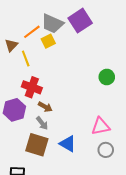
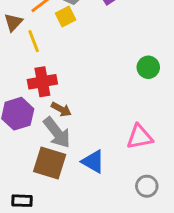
red cross: (32, 87) -> (42, 82), turned -30
gray arrow: (42, 123) -> (57, 133), size x1.6
gray circle: (106, 150) -> (147, 186), moved

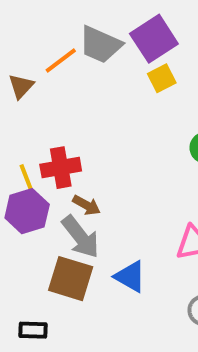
yellow square: (66, 16) -> (162, 78), moved
yellow line: (34, 41) -> (27, 179), moved

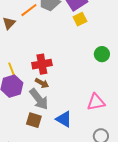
red cross: (61, 168) -> (42, 64), moved
brown square: (71, 279) -> (34, 120), size x0.7

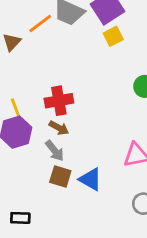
gray arrow: (39, 99) -> (55, 151), size x0.7
brown square: (34, 120) -> (60, 176), moved

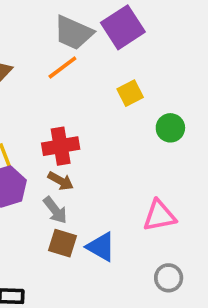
orange line: (40, 23) -> (62, 68), moved
yellow square: (113, 36) -> (130, 93), moved

